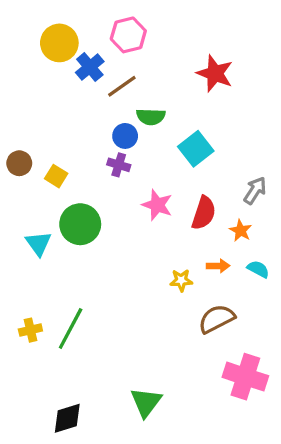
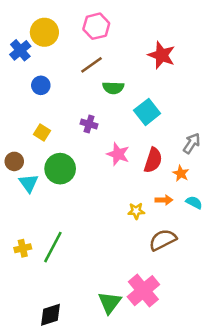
blue cross: (90, 67) -> (20, 50), moved
blue circle: (125, 136) -> (41, 85), moved
brown circle: (19, 163) -> (14, 161), moved
pink cross: (245, 377) -> (143, 291), moved, turned 32

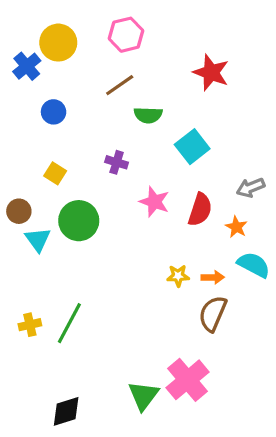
gray arrow: (192, 143) -> (251, 188), turned -145
orange arrow: (164, 200) -> (213, 277), moved
cyan semicircle: (194, 202) -> (254, 265), size x1.5
brown semicircle: (163, 240) -> (213, 314), turned -40

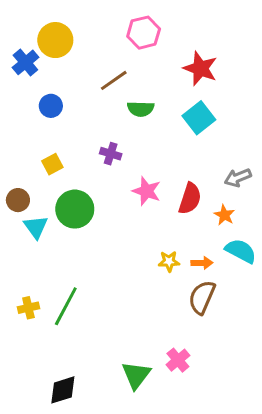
pink hexagon: (126, 35) -> (144, 33), moved
cyan square: (192, 147) -> (199, 118), moved
yellow square: (55, 173) -> (52, 164), turned 30
pink cross: (187, 380) -> (178, 360), size x0.6

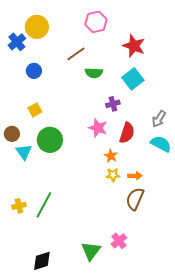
purple cross: (111, 154) -> (113, 104), moved, turned -32
gray arrow: (238, 178) -> (159, 119), turned -36
orange star: (224, 215) -> (111, 156), moved
cyan semicircle: (241, 251) -> (161, 144), moved

